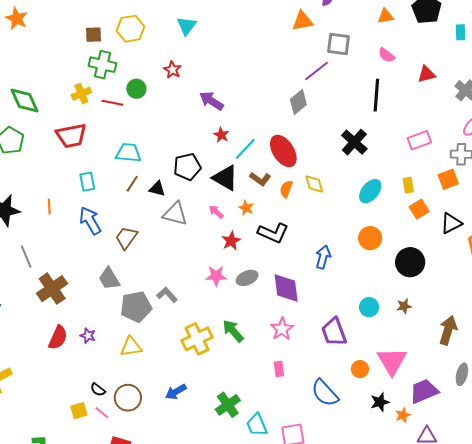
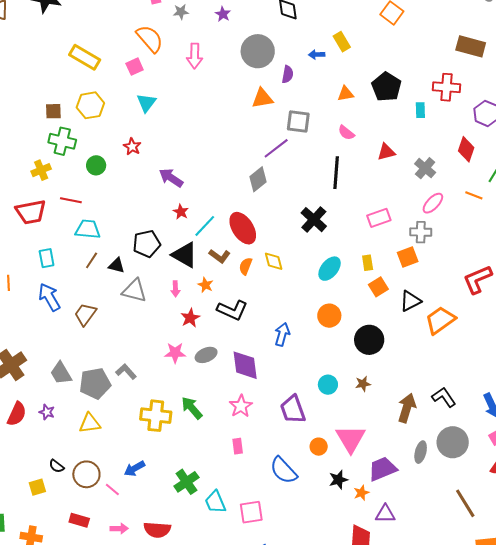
red line: (112, 103) -> (71, 200), moved
pink arrow: (216, 212) -> (175, 289), turned -133
gray trapezoid: (109, 279) -> (61, 373), moved
yellow cross: (197, 339) -> (156, 416), turned 32
pink line: (102, 413) -> (112, 489), moved

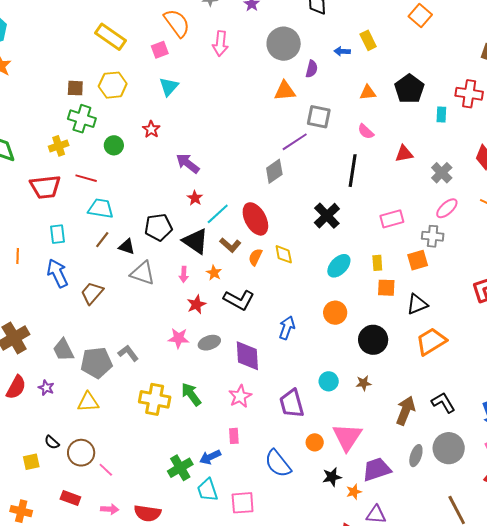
orange square: (378, 287) -> (386, 288), turned 30
orange trapezoid: (440, 320) -> (431, 341), moved
blue arrow: (134, 469) -> (210, 457), moved

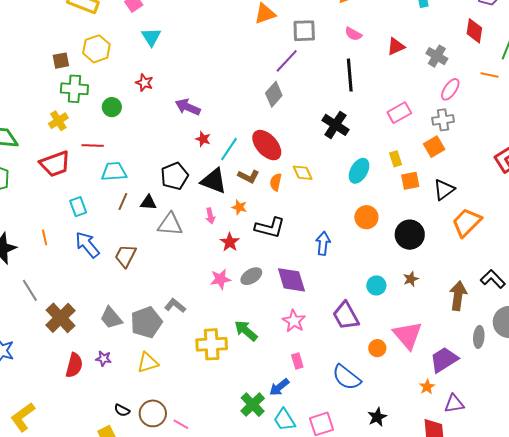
black star: (332, 477) -> (377, 417), moved

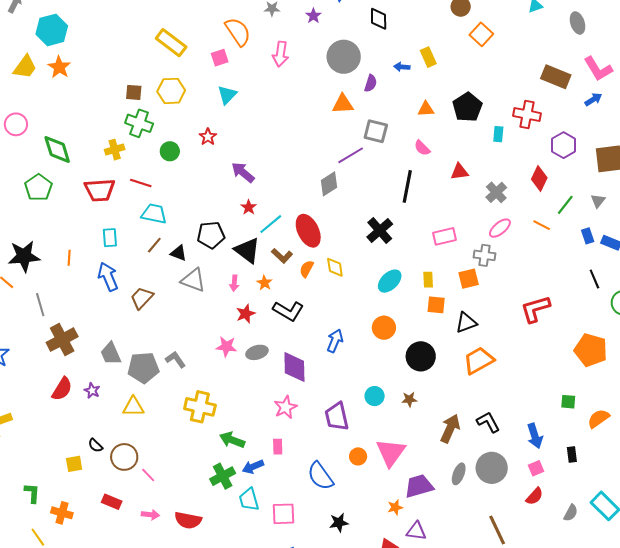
green arrow: (246, 331) -> (232, 440), moved, turned -35

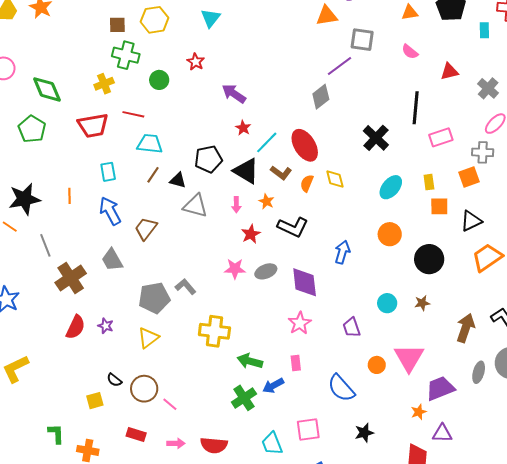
black line: (407, 186) -> (416, 108), moved
gray trapezoid: (111, 354) -> (112, 260), moved
yellow triangle: (133, 407) -> (148, 338), turned -30
purple trapezoid: (337, 417) -> (352, 327), size x0.7
cyan trapezoid: (249, 500) -> (272, 444), moved

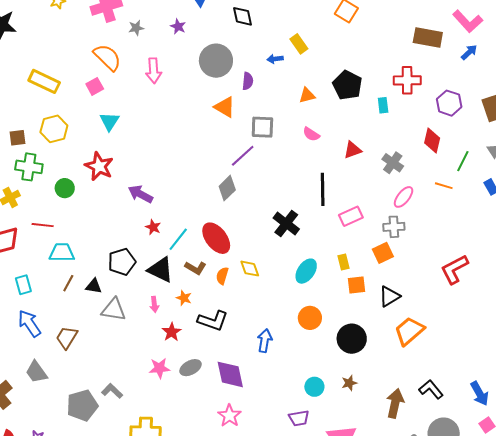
orange triangle: (327, 16) -> (225, 107), turned 45
red star: (196, 62) -> (99, 166), size x1.6
purple trapezoid: (352, 327) -> (299, 418), moved, turned -75

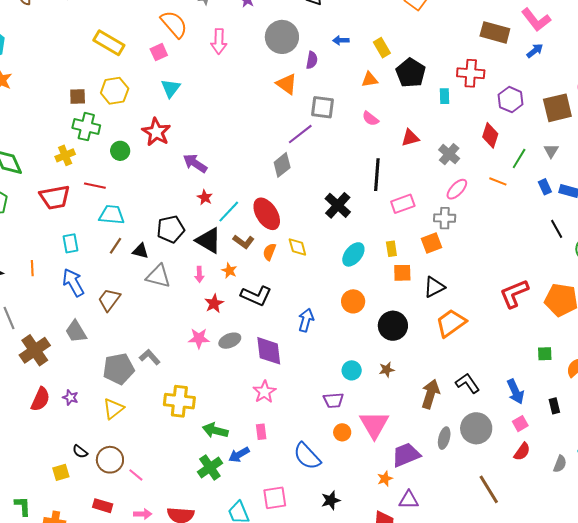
yellow rectangle: (299, 44) -> (382, 48), moved
red L-shape: (454, 269) -> (514, 294), moved

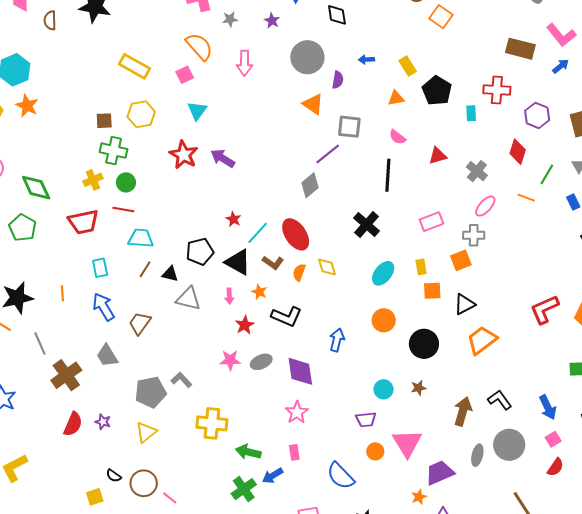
green circle: (120, 151) -> (126, 182), moved
purple arrow: (195, 163) -> (223, 158), moved
black line: (377, 175) -> (388, 175), moved

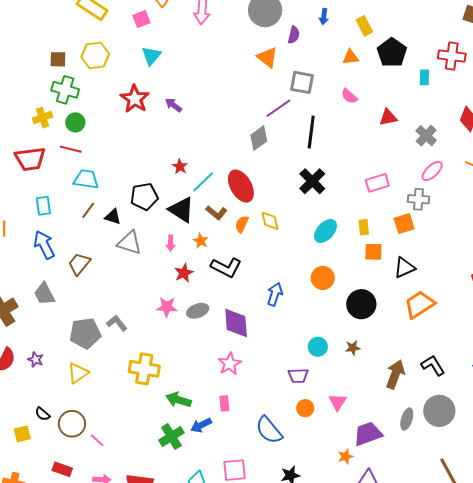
blue arrow: (366, 60) -> (324, 17), turned -84
purple arrow: (223, 158) -> (173, 105), size x0.7
black line: (388, 175) -> (311, 132), moved
pink triangle: (407, 443) -> (338, 402), size x0.6

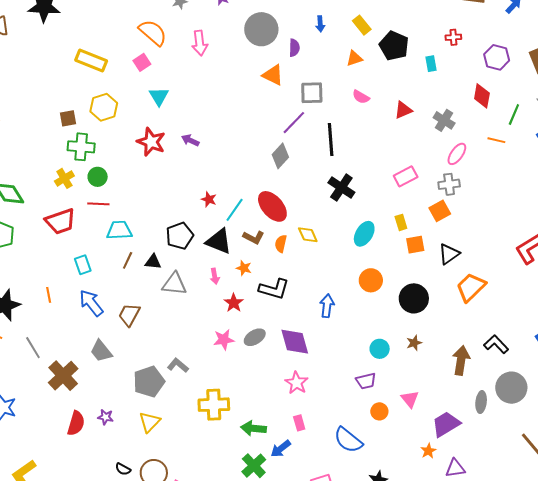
red cross: (452, 56) -> (453, 37), size x0.6

